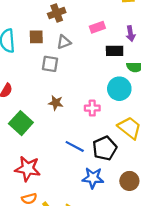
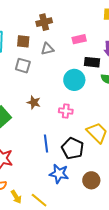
gray square: (50, 64) -> (23, 66), moved
cyan circle: (119, 89) -> (74, 80), moved
blue line: (75, 146) -> (46, 144), turned 48
black pentagon: (105, 148) -> (73, 148), turned -30

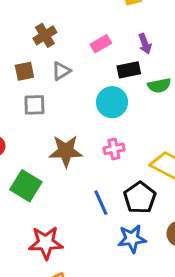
brown star: (34, 102) -> (66, 151), size x1.6
black pentagon: (73, 148) -> (140, 198), turned 30

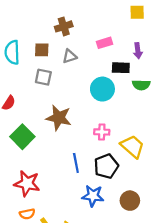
pink cross: (114, 149) -> (102, 132), moved

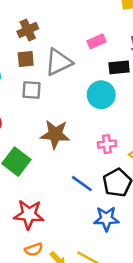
brown cross: (64, 26) -> (28, 30), moved
gray triangle: (70, 56) -> (59, 62), size x1.6
blue line: (76, 163) -> (82, 184), turned -36

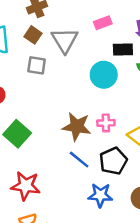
brown square: (26, 59) -> (33, 35), turned 36
gray triangle: (59, 62) -> (65, 40), turned -40
brown star: (55, 134) -> (77, 127), moved

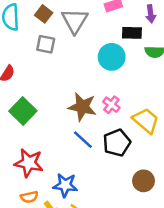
pink cross: (106, 123) -> (111, 105), turned 36
blue star: (100, 195) -> (65, 185), moved

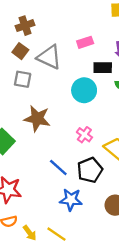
gray triangle: (75, 21) -> (49, 57), turned -36
brown star: (82, 107) -> (37, 119), moved
blue star: (65, 185) -> (71, 200), moved

